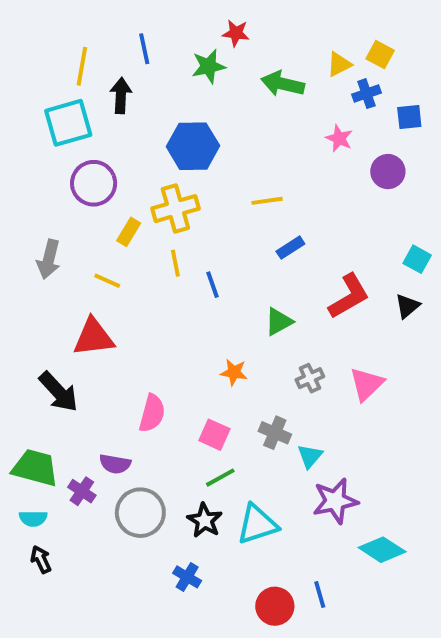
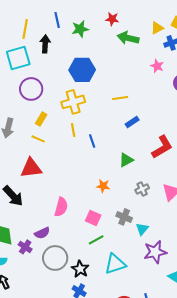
red star: (236, 33) -> (112, 19), moved
green star: (209, 66) -> (80, 29), moved
yellow rectangle: (129, 232) -> (41, 119), moved
purple semicircle: (115, 464) -> (42, 233), turned -35
black star: (205, 520) -> (80, 269), moved

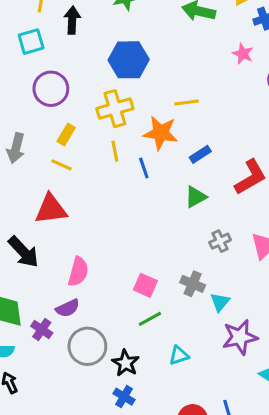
cyan square: (18, 58) -> (31, 42), size x0.7
blue rectangle: (132, 122) -> (200, 154), moved
orange star: (103, 186) -> (161, 133), moved, size x1.6
pink semicircle: (61, 207) -> (78, 272), moved
cyan triangle: (115, 264) -> (179, 355), size x0.6

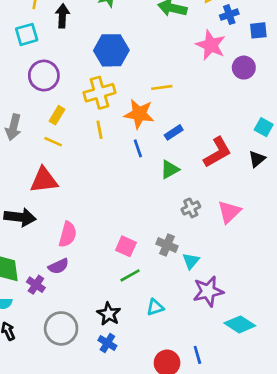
pink star: (243, 54) -> (211, 45), size x1.6
blue line: (144, 168) -> (138, 148), moved
black arrow: (23, 252) -> (20, 217), turned -40
gray circle: (87, 346) -> (61, 328), moved

